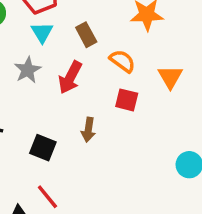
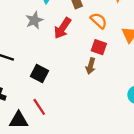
brown arrow: (88, 130) -> (91, 66), moved

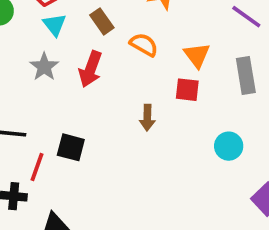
red square: (99, 47) -> (187, 90), moved
red line: (39, 107) -> (37, 167), moved, turned 66

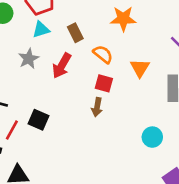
cyan triangle: (55, 25) -> (41, 30), turned 42
red square: (187, 90) -> (104, 83), moved

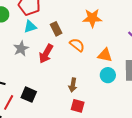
orange triangle: (140, 68) -> (105, 55), turned -49
red square: (104, 83) -> (78, 106), moved
cyan circle: (152, 137) -> (108, 75), moved

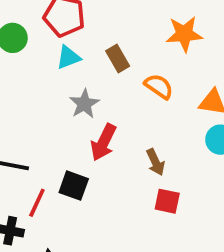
gray star: (21, 49) -> (84, 104), moved
red arrow: (46, 54) -> (103, 142), moved
brown arrow: (73, 85) -> (156, 162), turned -32

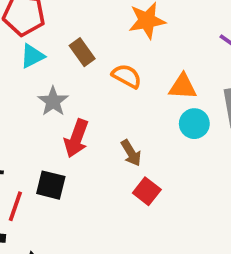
red square: (167, 201) -> (147, 191), turned 32

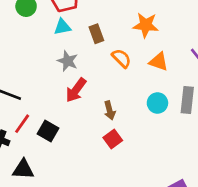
orange triangle: (183, 87) -> (159, 62), moved
gray star: (53, 101) -> (67, 61), turned -30
black square: (51, 185) -> (48, 131), moved

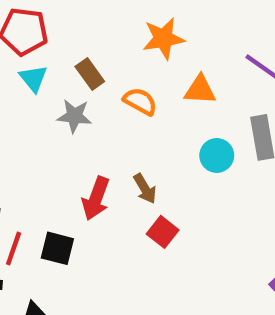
cyan triangle: (62, 27) -> (33, 78), turned -42
gray star: (67, 61) -> (74, 116), moved
red arrow: (76, 90) -> (96, 198), moved

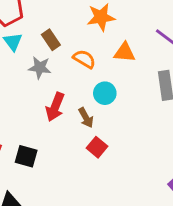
cyan circle: (217, 155) -> (105, 93), moved
red arrow: (96, 198) -> (55, 107), moved

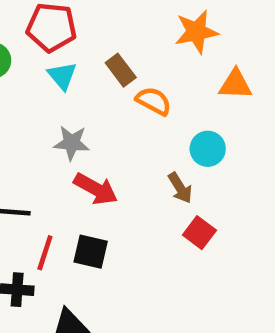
orange semicircle: (84, 59) -> (154, 101), moved
gray star: (40, 68) -> (72, 143), moved
red arrow: (55, 107) -> (96, 189), moved, turned -80

